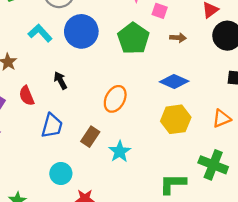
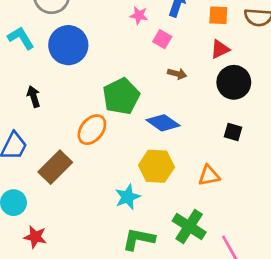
green pentagon: (133, 38) -> (121, 96), moved
brown rectangle: (90, 137) -> (55, 167), size x1.4
cyan star: (120, 152) -> (128, 197), moved

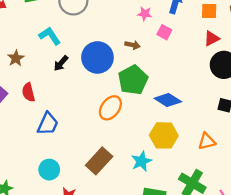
blue circle: (68, 45) -> (97, 57), moved
brown arrow: (177, 74) -> (133, 45), moved
black arrow: (34, 96) -> (61, 63), moved, turned -119
brown rectangle: (55, 167) -> (99, 161), moved

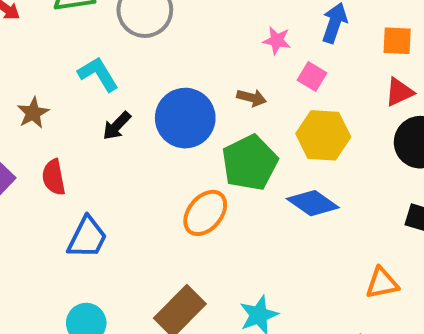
yellow hexagon: (164, 135) -> (323, 135), moved

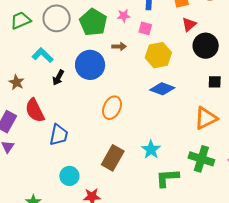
green pentagon: (250, 163) -> (93, 22), moved
red semicircle: (54, 177) -> (35, 110), size x1.4
orange triangle: (382, 283) -> (206, 118), size x1.4

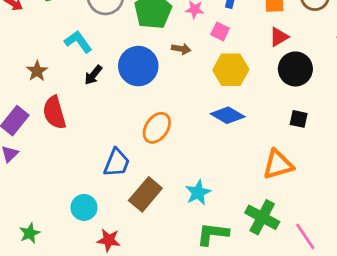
blue trapezoid: (59, 135) -> (117, 163), moved

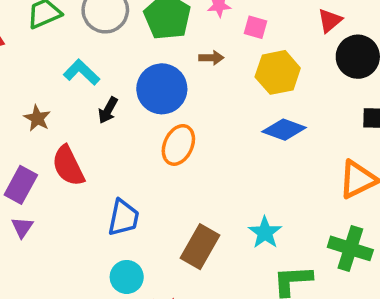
orange ellipse: (157, 128) -> (178, 145), moved
blue trapezoid: (117, 163) -> (123, 218), moved

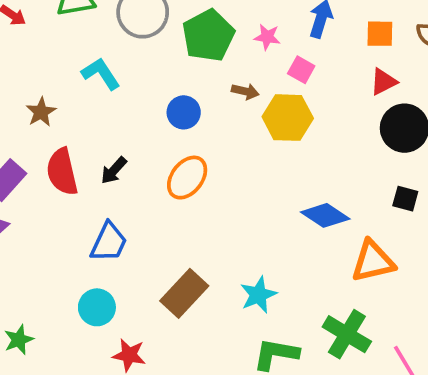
yellow hexagon: (278, 72) -> (288, 118), moved
blue circle: (162, 89) -> (184, 112), size x0.6
black arrow: (108, 110) -> (114, 170), moved
blue diamond: (284, 130) -> (325, 215), moved

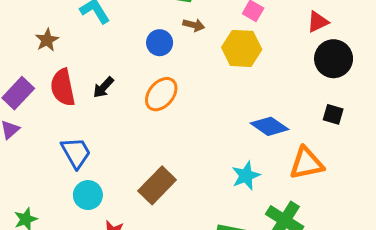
brown arrow: (245, 91) -> (194, 25), moved
blue trapezoid: (109, 242) -> (76, 153), moved, turned -56
cyan star: (258, 295) -> (246, 176), moved

